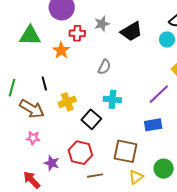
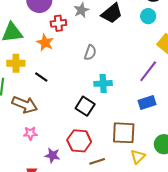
black line: (44, 84) -> (41, 77), moved, turned -32
yellow cross: (67, 102) -> (16, 63), moved, turned 30

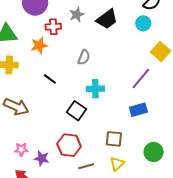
orange star: (45, 43) -> (39, 45), turned 30
black line: (41, 77) -> (50, 79), moved
pink star: (30, 133) -> (21, 149), moved
brown square: (124, 133) -> (114, 139), size x0.7
yellow triangle: (138, 157) -> (117, 164), moved

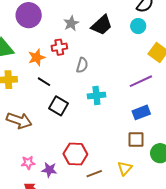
red cross: (53, 27) -> (59, 47), moved
purple line: (141, 78) -> (141, 81), turned 30
black line: (50, 79) -> (44, 82), moved
black square: (76, 111) -> (59, 106), moved
brown square: (114, 139) -> (136, 139), moved

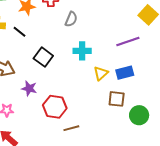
black line: (44, 82) -> (20, 32), moved
yellow triangle: (125, 168) -> (101, 73), moved
purple star: (49, 170) -> (29, 88), moved

